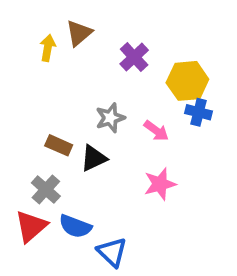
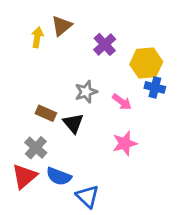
black triangle: (94, 158) -> (73, 123), turned -45

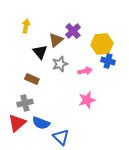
brown triangle: (62, 26) -> (56, 40), moved
pink arrow: (122, 102) -> (85, 71), turned -48
black triangle: (73, 123) -> (40, 52), moved
gray cross: (36, 148) -> (25, 103), turned 35

